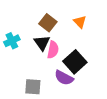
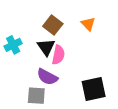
black square: (75, 62) -> (94, 89), moved, turned 30
purple semicircle: (64, 78) -> (47, 77), moved

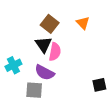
cyan cross: (13, 45) -> (13, 65), moved
black square: (94, 89) -> (99, 85), moved, size x0.6

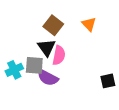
black square: (99, 85) -> (108, 81), moved
gray square: (34, 90) -> (34, 65), moved

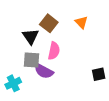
black triangle: (47, 48) -> (31, 37), moved
cyan cross: (14, 70) -> (13, 83), moved

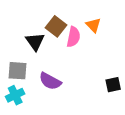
pink semicircle: (54, 51) -> (73, 37), moved
gray square: (32, 60) -> (17, 71), moved

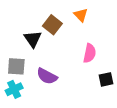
orange triangle: (93, 25) -> (81, 15), moved
pink semicircle: (73, 37) -> (90, 53), moved

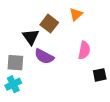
orange triangle: (81, 15) -> (76, 14), turned 32
purple semicircle: (47, 76) -> (44, 56), moved

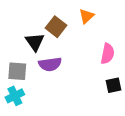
pink semicircle: (84, 50) -> (108, 54), moved
purple semicircle: (44, 56) -> (50, 64), turned -36

